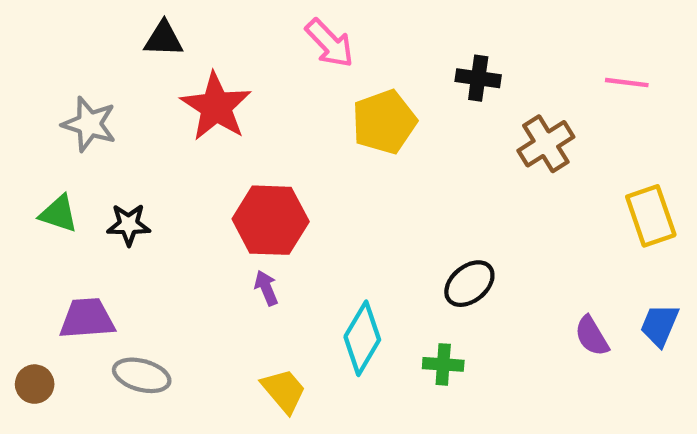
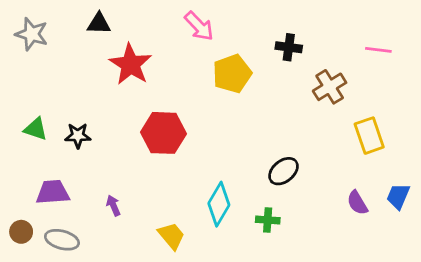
gray star: (89, 124) -> (32, 34), moved
yellow rectangle: (651, 216) -> (369, 136), moved
purple arrow: (266, 288) -> (113, 205), moved
gray ellipse: (142, 375) -> (62, 240), moved

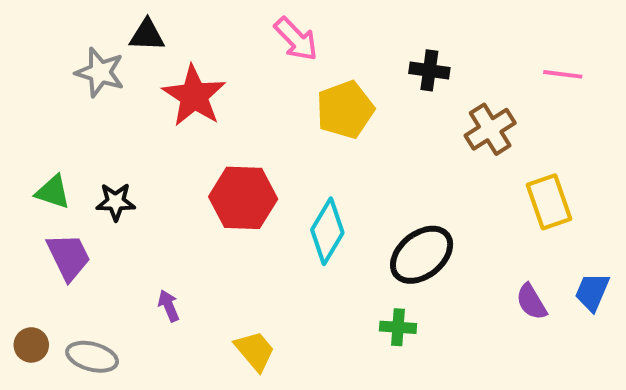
gray star: (32, 34) -> (100, 72), moved
black ellipse: (283, 171) -> (422, 255), size x1.4
purple trapezoid: (53, 192) -> (69, 257), moved, turned 68
cyan diamond: (219, 204) -> (327, 231), moved

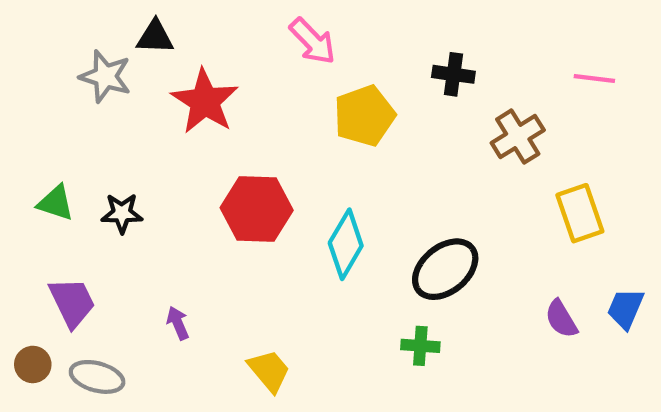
purple trapezoid: (69, 257) -> (72, 302), moved

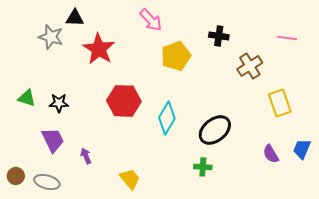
purple trapezoid: (72, 302) -> (53, 140), moved

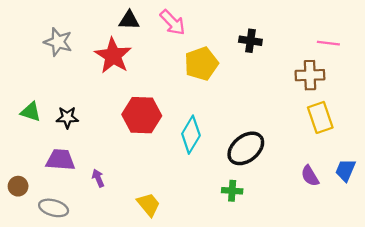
black triangle: (75, 18) -> (129, 20), moved
brown cross: (250, 66) -> (310, 75), moved, turned 30
purple trapezoid: (53, 140) -> (60, 160), turned -60
brown circle: (16, 176) -> (18, 186), moved

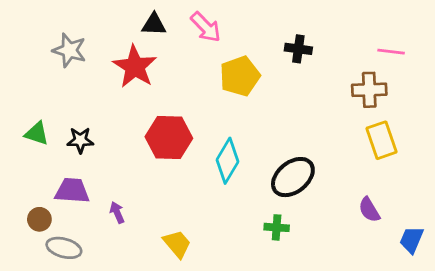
blue trapezoid: (345, 170) -> (412, 240), moved
brown circle: (18, 186) -> (39, 219), moved

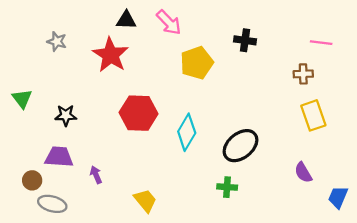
gray star: (69, 50) -> (57, 41), size x0.7
brown cross: (369, 90) -> (303, 74), size x0.7
green triangle: (37, 133) -> (22, 99), moved, turned 35

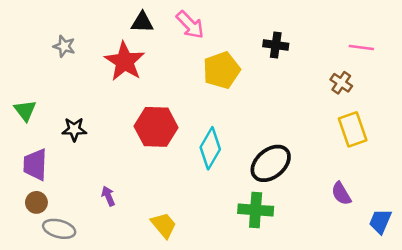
brown cross: (303, 74) -> (341, 83), turned 36
purple trapezoid: (59, 157) -> (35, 165), moved, turned -92
green cross: (227, 187) -> (256, 210), size x1.5

